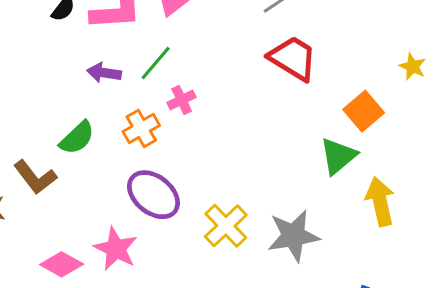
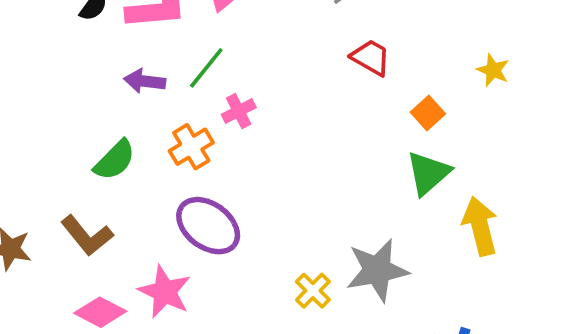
red trapezoid: (293, 58) -> (371, 57), size x0.7
yellow star: (413, 67) -> (493, 70), moved
orange square: (364, 111) -> (428, 113), moved, size x0.7
brown L-shape: (35, 177) -> (87, 236), moved
yellow cross: (226, 226) -> (313, 291), moved, size x0.7

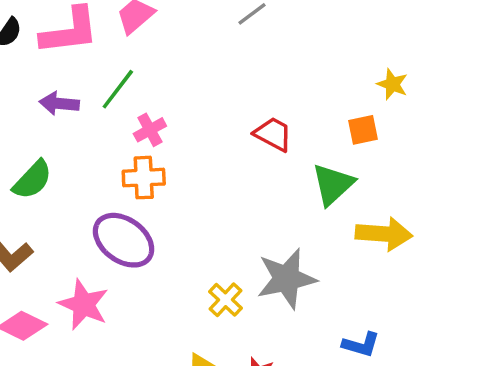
red trapezoid: (371, 57) -> (273, 134), moved
orange square: (428, 113) -> (363, 130), moved, turned 32
orange cross: (191, 147) -> (144, 178), moved, turned 30
yellow arrow: (480, 226) -> (384, 234), turned 110

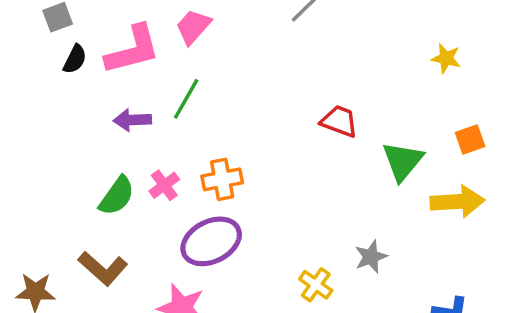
pink cross: (150, 130) -> (164, 185), moved
orange square: (363, 130) -> (470, 139), moved
purple ellipse: (124, 240) -> (211, 241), turned -54
gray star: (287, 279) -> (371, 257), size x0.6

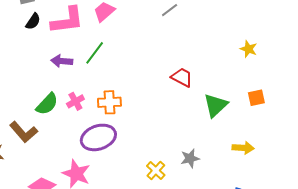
yellow arrow: (457, 202) -> (243, 148), moved, size x0.7
brown L-shape: (103, 268) -> (24, 132), moved

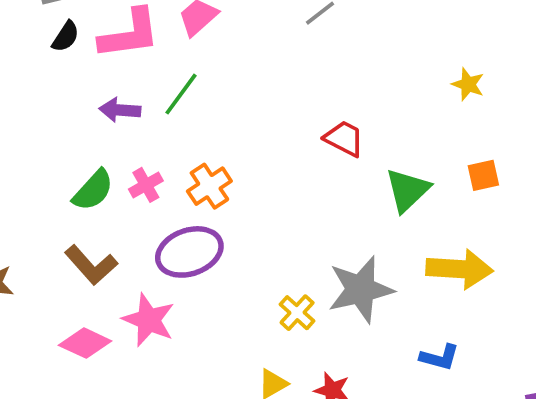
orange cross: (109, 102) -> (209, 186), turned -30
brown L-shape: (24, 132) -> (91, 265), moved
yellow arrow: (243, 148) -> (459, 269), size x1.6
gray star: (190, 158) -> (361, 289), size x1.8

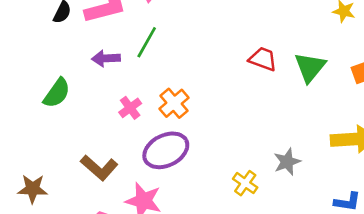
green semicircle: (93, 190) -> (57, 93), moved
green triangle: (407, 190) -> (310, 67), moved
gray star: (361, 289) -> (287, 162), size x0.6

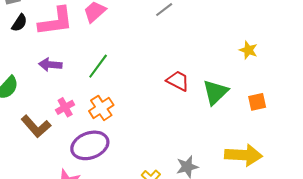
green line: (147, 42) -> (98, 66), moved
brown L-shape: (99, 168) -> (36, 126), moved

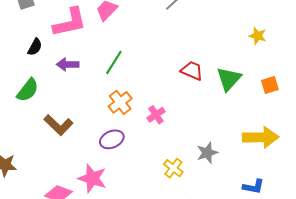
black semicircle: (19, 23) -> (35, 47), moved
pink cross: (65, 107) -> (156, 115), moved
purple ellipse: (90, 145) -> (112, 139), size x0.7

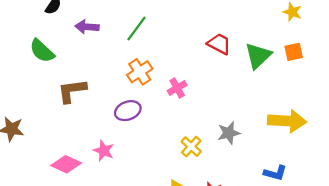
orange square: (270, 85) -> (294, 52), moved
green semicircle: (28, 90) -> (42, 51), turned 90
brown L-shape: (58, 125) -> (72, 91), turned 124
pink star: (92, 178) -> (104, 151), size x0.7

